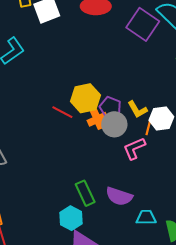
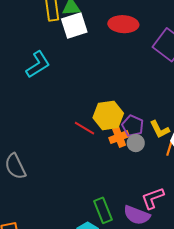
gray circle: (114, 124) -> (136, 143), size x0.7
pink L-shape: (134, 148) -> (153, 198), moved

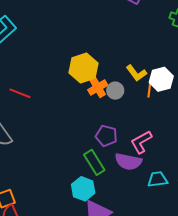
purple pentagon: (133, 126) -> (106, 136), moved
red line: (84, 128) -> (20, 93), moved

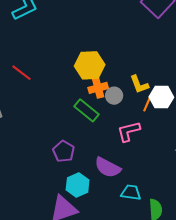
purple pentagon: (106, 136) -> (64, 151), moved
pink L-shape: (141, 142) -> (129, 131), moved
green rectangle: (94, 162) -> (86, 110), moved, turned -35
cyan hexagon: (83, 189) -> (78, 185), moved

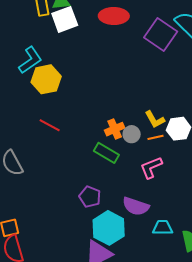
yellow hexagon: (90, 65) -> (46, 79), moved
red line: (22, 73) -> (50, 125), moved
orange line: (147, 104) -> (156, 137), moved, turned 63
cyan hexagon: (78, 185) -> (109, 228), size x1.4

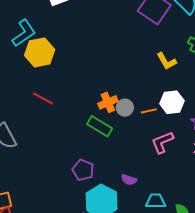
yellow L-shape: (155, 119) -> (167, 61), moved
pink L-shape: (151, 167) -> (162, 142), moved
purple semicircle: (136, 206) -> (129, 180), size x0.6

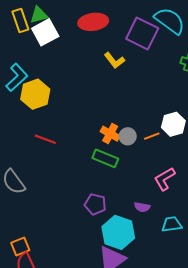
yellow L-shape: (167, 61) -> (114, 60), moved
orange cross: (108, 102) -> (110, 134), turned -30
pink L-shape: (162, 142) -> (165, 179), moved

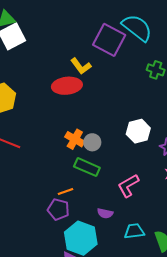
red ellipse: (93, 22) -> (67, 86), moved
orange line: (152, 136) -> (66, 192), moved
green rectangle: (105, 158) -> (87, 167), moved

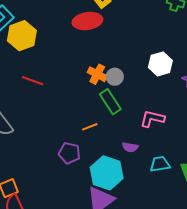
green rectangle: (87, 167) -> (110, 102), turned 35
pink L-shape: (128, 186) -> (152, 119), turned 45
purple pentagon: (58, 209) -> (69, 153), moved

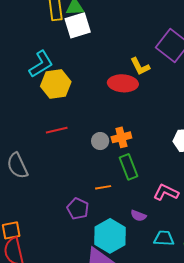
orange cross: (97, 74) -> (121, 137), turned 36
gray circle: (115, 77) -> (100, 141), moved
red line: (32, 81) -> (57, 130), turned -45

